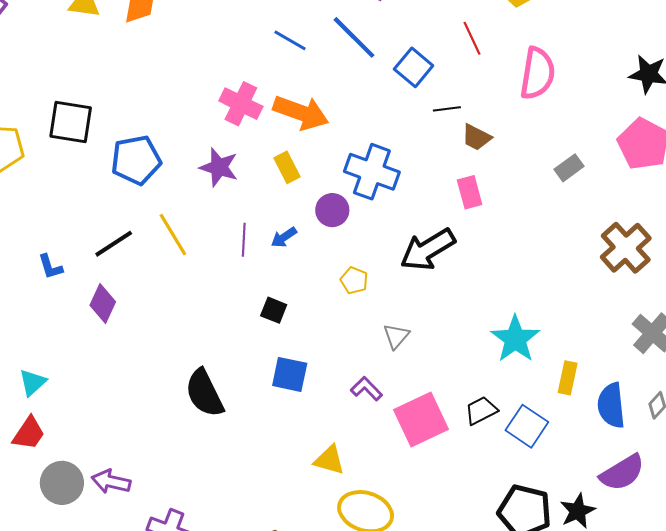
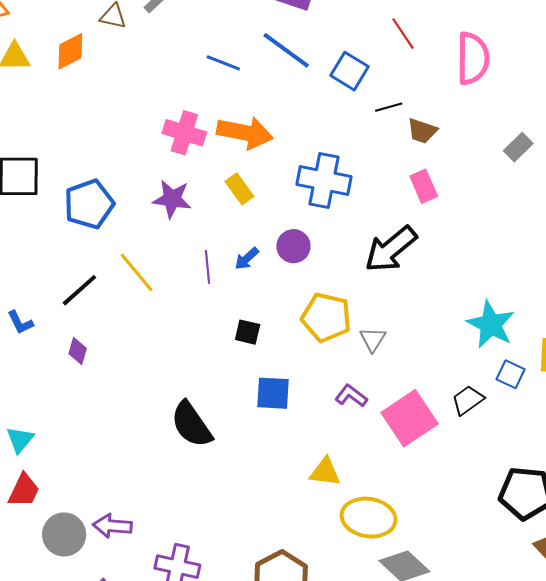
purple circle: (332, 210) -> (293, 246), moved
yellow pentagon: (354, 280) -> (326, 317), moved, size x1.8
purple diamond: (103, 303) -> (78, 351), size x0.7
blue square: (527, 426) -> (511, 374), moved, size x0.7

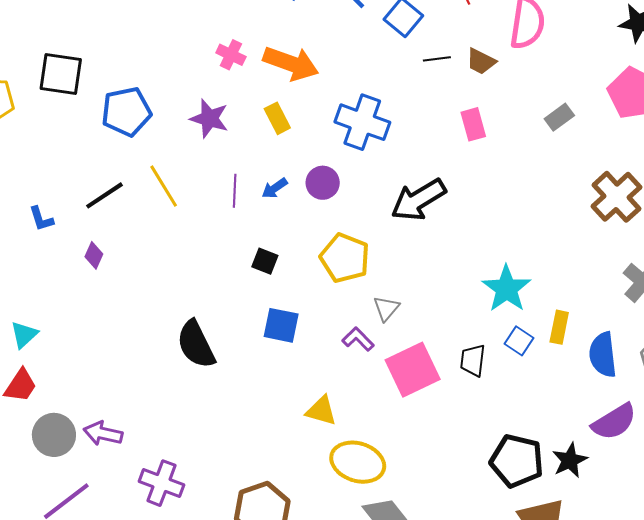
brown trapezoid: (422, 131) -> (481, 61), moved
pink cross: (184, 133) -> (231, 55), size x0.7
pink rectangle: (424, 186) -> (473, 124), moved
gray triangle: (373, 339) -> (386, 308), moved
black trapezoid: (468, 400) -> (473, 360), turned -56

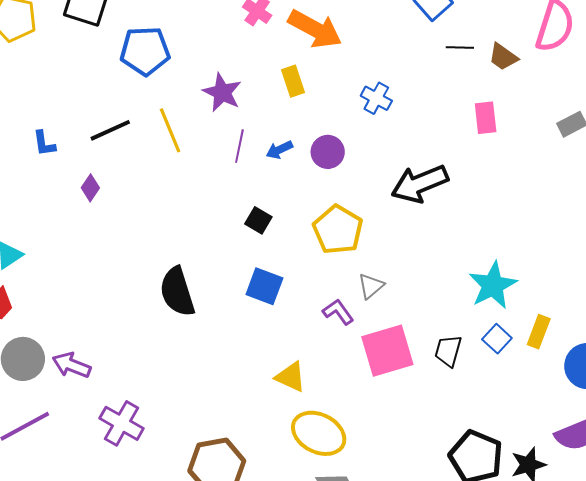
purple star: (209, 119) -> (222, 92), moved
blue cross: (362, 122) -> (376, 98), size x0.6

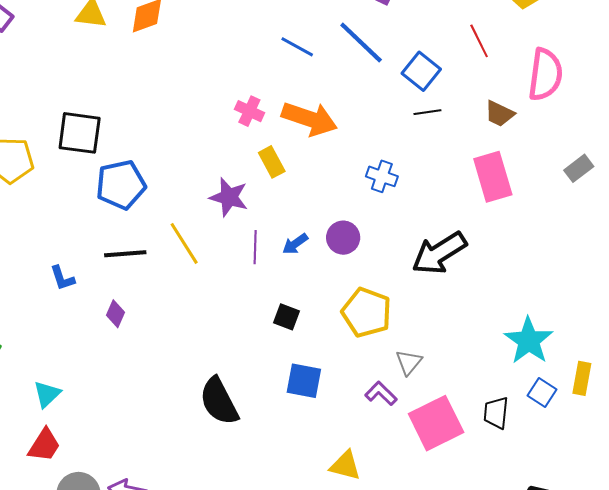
black line: (460, 47) -> (427, 112), moved
blue pentagon: (145, 51) -> (121, 185), moved
yellow rectangle: (293, 81) -> (272, 162), moved
pink rectangle: (486, 118) -> (493, 177), size x1.5
black line: (110, 130) -> (125, 254), turned 30

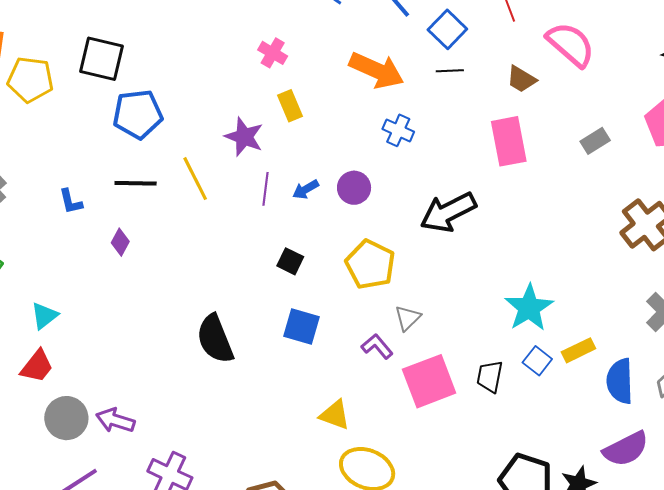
pink semicircle: (545, 75) -> (571, 44), turned -62
orange arrow: (310, 119) -> (377, 70), moved
yellow rectangle: (582, 378) -> (578, 350), turned 48

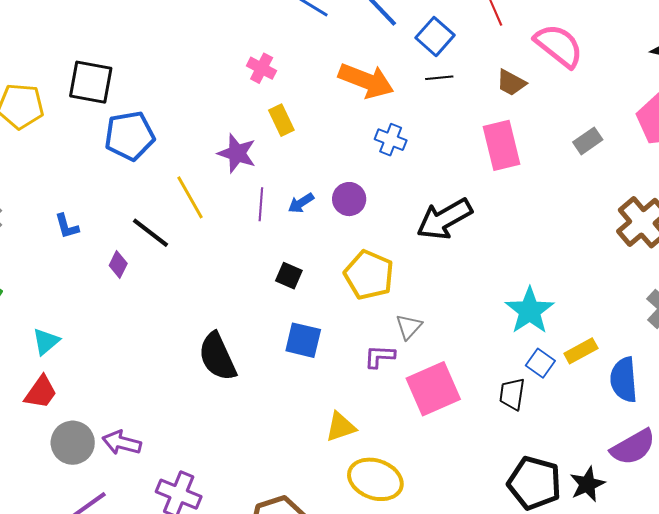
black line: (136, 183) -> (151, 233), moved, turned 39
purple L-shape: (377, 346) -> (380, 356), turned -44
black trapezoid: (490, 377) -> (512, 394), moved
yellow triangle: (335, 415) -> (341, 427), turned -36

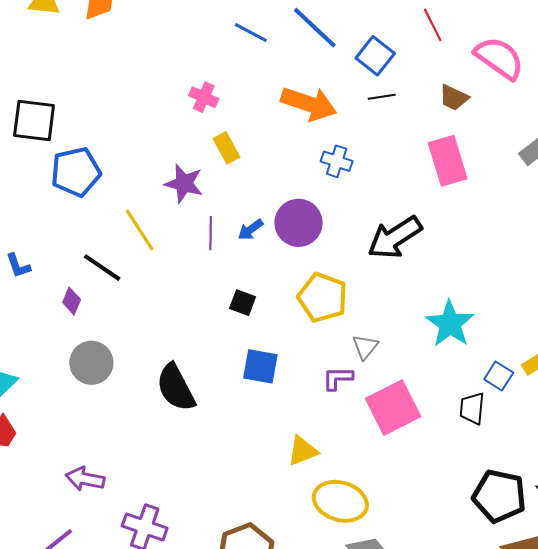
purple circle: (349, 199) -> (298, 223), size x1.4
cyan star: (530, 311) -> (450, 324), moved
gray circle: (73, 443) -> (91, 363), moved

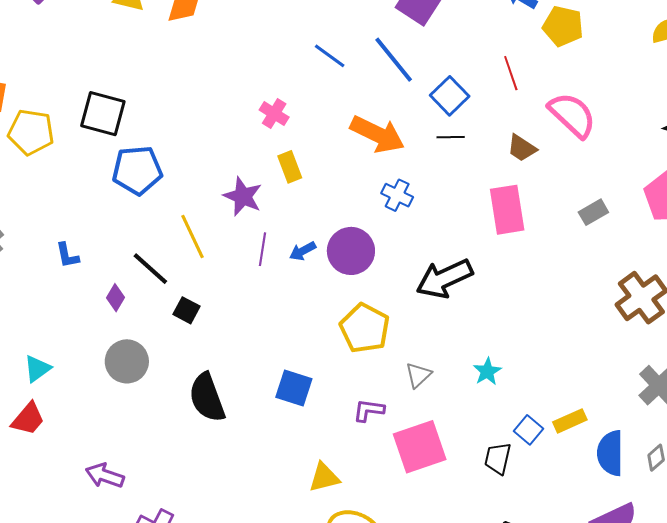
black square: (243, 303) -> (186, 310), moved
cyan star: (450, 324) -> (487, 371), size x0.6
gray triangle: (365, 347) -> (418, 375), moved

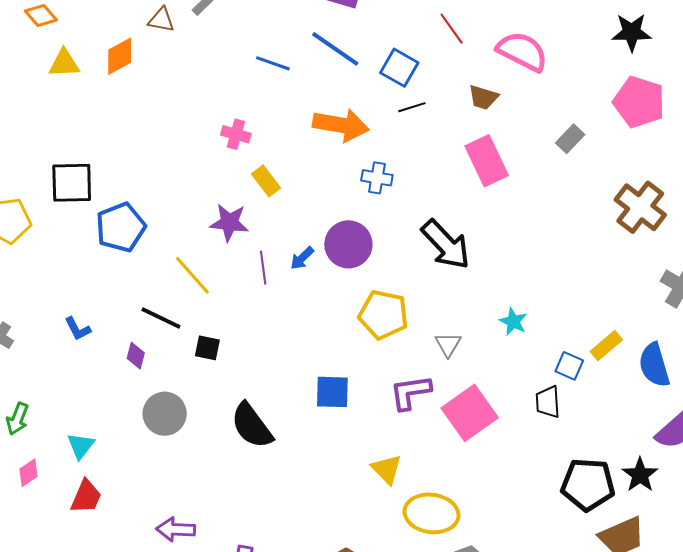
black arrow: (444, 279) -> (446, 244), turned -92
purple L-shape: (369, 410) -> (410, 392), size x1.4
yellow triangle: (324, 477) -> (387, 469), turned -44

